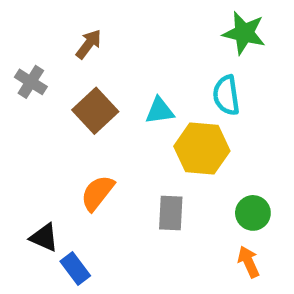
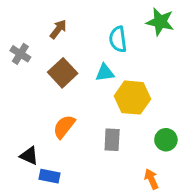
cyan semicircle: (226, 95) -> (118, 39), moved
orange arrow: (249, 262) -> (151, 179), moved
blue rectangle: (75, 268) -> (49, 176), turned -42

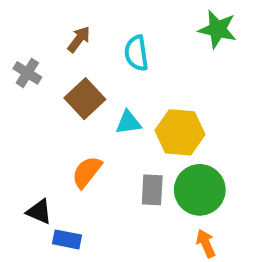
cyan semicircle: (118, 39) -> (136, 53), moved
cyan triangle: (105, 73) -> (128, 122), moved
green circle: (166, 140) -> (200, 190), moved, size x1.6

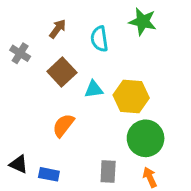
green star: (218, 29) -> (143, 22), moved
gray rectangle: (152, 190) -> (108, 171), moved
black triangle: (39, 212) -> (19, 164), moved

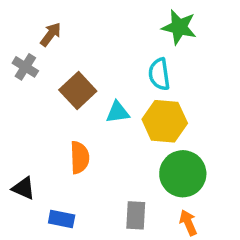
brown arrow: (58, 29) -> (51, 34), moved
cyan semicircle: (99, 39) -> (159, 74), moved
orange semicircle: (63, 125) -> (80, 157), turned 140
black triangle: (19, 164) -> (24, 188), moved

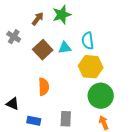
green star: (179, 27) -> (62, 15), moved, turned -30
brown arrow: (51, 34) -> (38, 19), moved
cyan triangle: (118, 112) -> (65, 48), moved
gray rectangle: (136, 215) -> (66, 119), moved

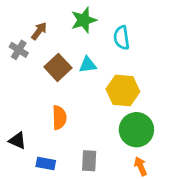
brown arrow: (38, 19) -> (39, 31), moved
cyan semicircle: (88, 41) -> (122, 38), moved

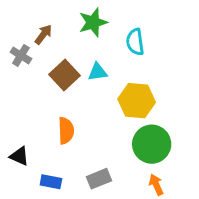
gray rectangle: (89, 161) -> (99, 179), turned 65

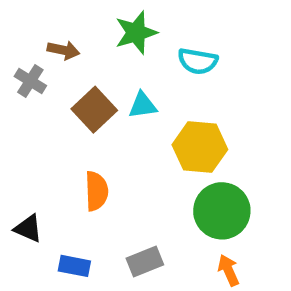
brown arrow: (43, 34) -> (63, 50), turned 65
cyan semicircle: (135, 42) -> (198, 61), turned -72

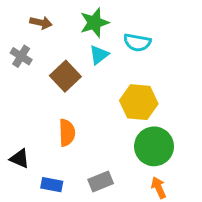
brown arrow: (63, 50) -> (41, 23), moved
cyan triangle: (143, 105) -> (99, 55), moved, turned -30

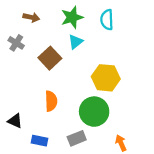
cyan semicircle: (137, 42) -> (107, 20), moved, turned 78
green circle: (154, 146) -> (94, 112), moved

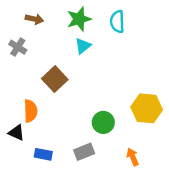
brown square: (50, 58) -> (55, 79), moved
yellow hexagon: (106, 78) -> (147, 108), moved
orange semicircle: (51, 101) -> (31, 111), moved
green circle: (94, 112) -> (103, 122), size x0.7

